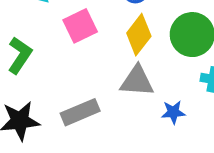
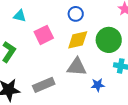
yellow diamond: (139, 35) -> (78, 40), turned 40

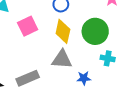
yellow diamond: (78, 40) -> (63, 31), turned -65

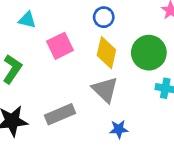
gray triangle: (62, 59) -> (105, 90), turned 40
blue star: (84, 78) -> (119, 129), moved

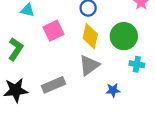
gray triangle: (105, 90) -> (89, 65), turned 40
blue star: (119, 129) -> (113, 90), moved

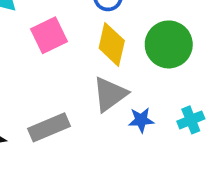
cyan cross: (137, 64) -> (191, 120), moved, turned -32
blue star: (113, 90) -> (141, 120), moved

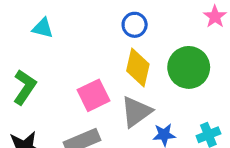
pink square: (49, 35) -> (94, 95), moved

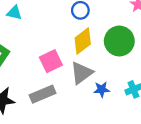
yellow diamond: (138, 67) -> (83, 41), turned 40

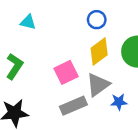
gray rectangle: (43, 94) -> (73, 106), moved

